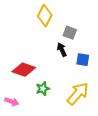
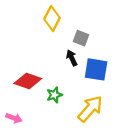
blue square: (83, 60) -> (96, 69), size x1.5
green star: (43, 89) -> (54, 95), moved

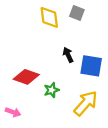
yellow diamond: (52, 19) -> (49, 17), turned -35
gray square: (81, 38) -> (77, 13), moved

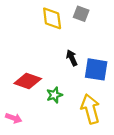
yellow arrow: (86, 103) -> (90, 109), turned -56

